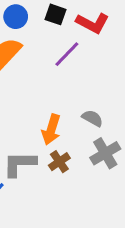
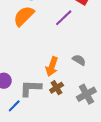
gray cross: (105, 153) -> (86, 94), moved

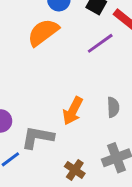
gray semicircle: (79, 60) -> (113, 107), turned 48
brown cross: (57, 88) -> (75, 170), moved, turned -32

